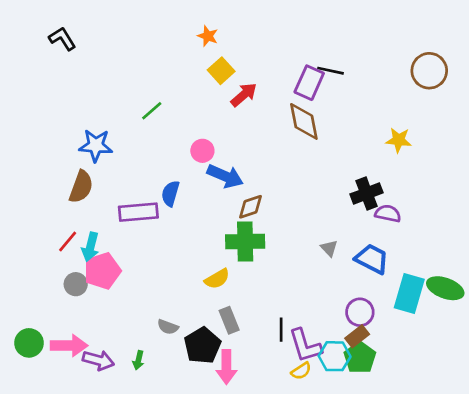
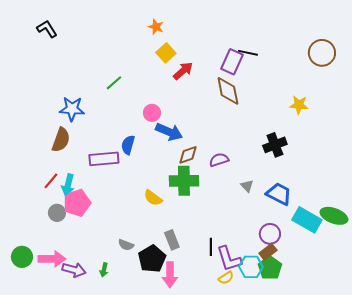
purple semicircle: (388, 213) -> (219, 160), moved, turned -30
yellow semicircle: (217, 279) -> (153, 198), moved, turned 66
cyan rectangle: (409, 294) -> (307, 220), turned -76

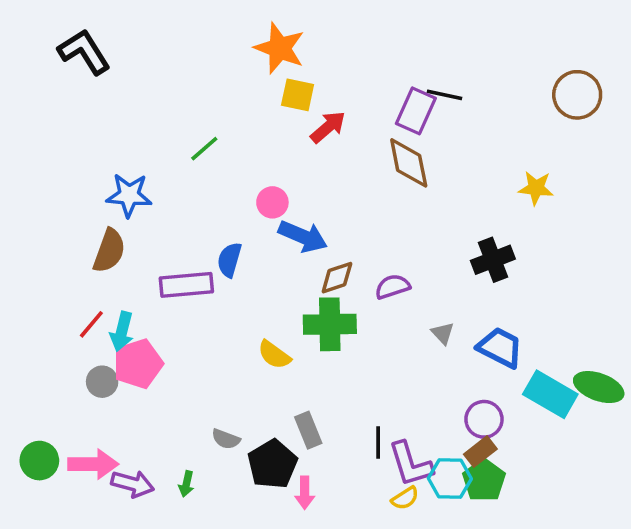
orange star: (156, 27) -> (280, 48), size x1.8
black L-shape: (47, 29) -> (84, 52), size x1.4
yellow square: (166, 53) -> (298, 95), turned -36
pink arrow: (170, 275) -> (305, 493), size x0.7

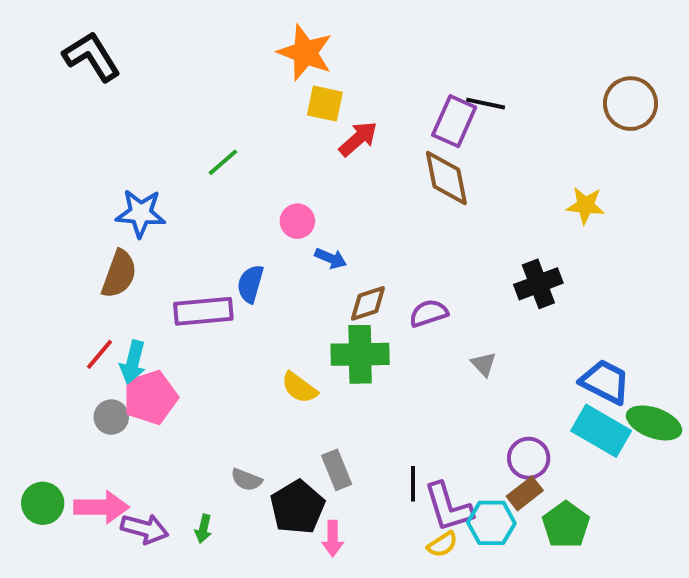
blue arrow: (303, 236) -> (331, 258), size x0.6
blue trapezoid: (500, 348) -> (605, 382), moved
green pentagon: (484, 480) -> (566, 525), moved

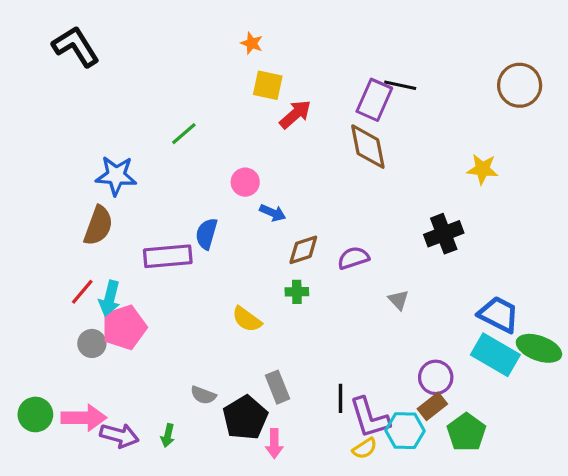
orange star: (305, 53) -> (252, 43), size x0.5
green cross: (360, 354) -> (297, 292), size x0.5

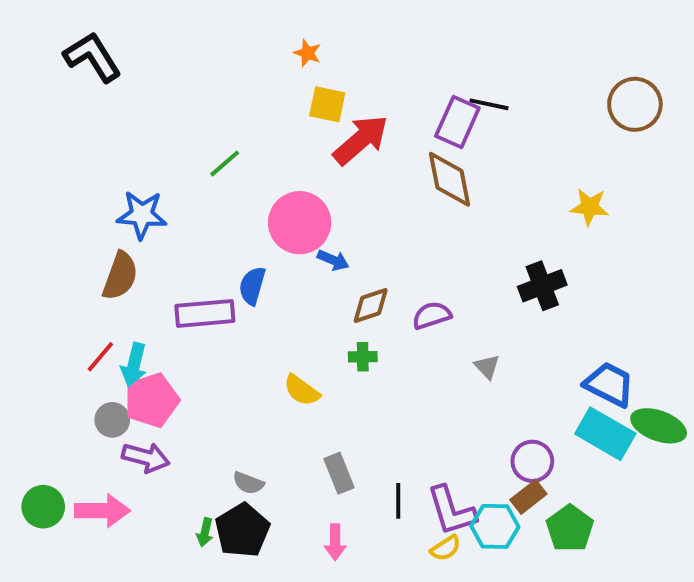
red arrow: (295, 114) -> (361, 140), size x1.4
pink circle: (245, 182) -> (300, 223), size x1.8
black line: (340, 398) -> (398, 501), moved
black pentagon: (245, 418) -> (242, 530), moved
purple arrow: (119, 435) -> (146, 457), moved

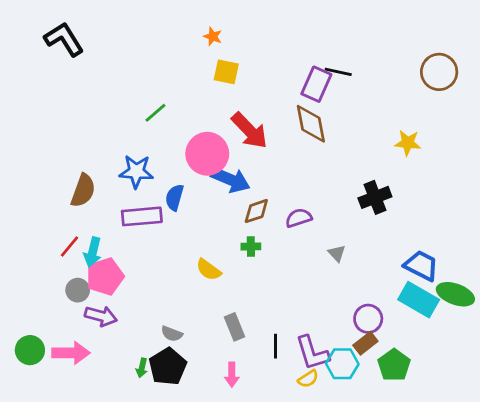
red arrow: (361, 140) -> (250, 131), moved, turned 87
blue star: (142, 215) -> (136, 171), moved
blue arrow: (333, 260) -> (230, 180), size x1.8

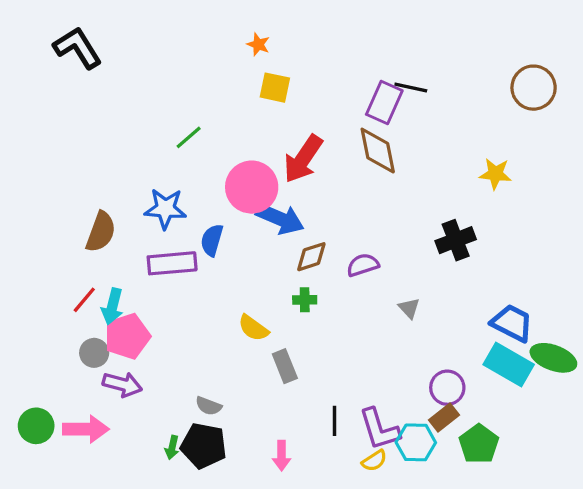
red arrow: (250, 131) -> (303, 159), turned 78
gray rectangle: (235, 327) -> (285, 366), moved
black pentagon: (168, 366) -> (204, 446), turned -30

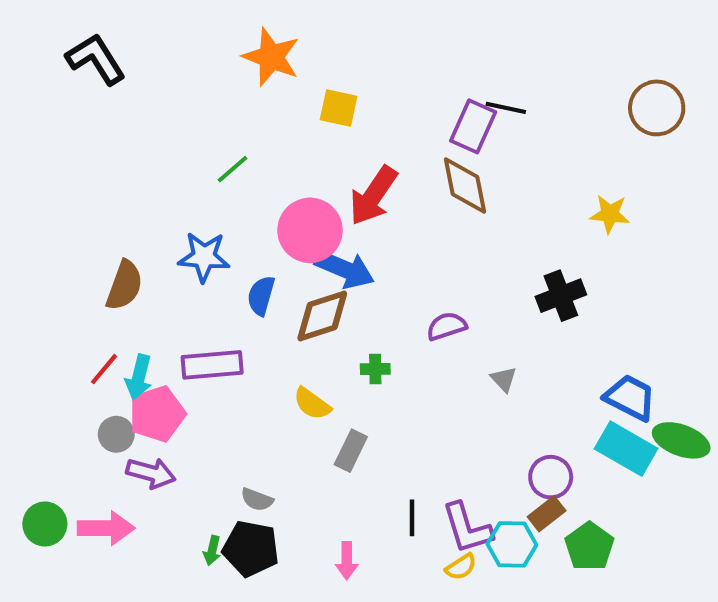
orange star: (258, 44) -> (271, 57), moved, size x2.0
brown diamond: (311, 257) -> (322, 316), moved, size x1.4
purple rectangle: (172, 263) -> (212, 365), moved
gray rectangle: (285, 366) -> (351, 451), turned 48

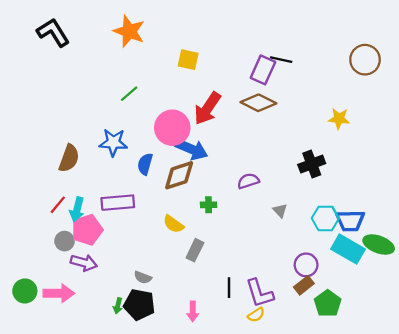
orange star: (271, 57) -> (129, 31), moved
brown diamond: (465, 185) -> (258, 103), turned -52
blue trapezoid: (630, 398) -> (350, 221), turned 152
cyan hexagon: (512, 544) -> (325, 218), moved

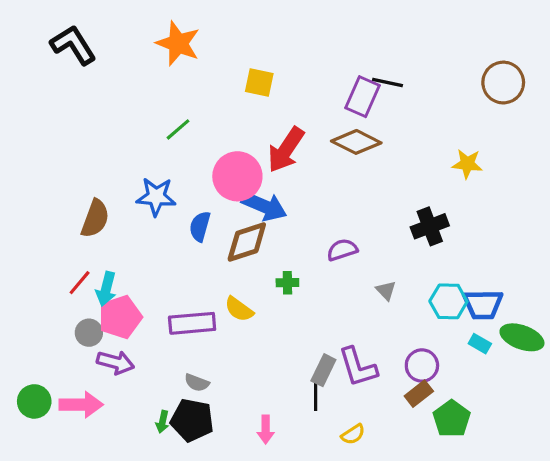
purple rectangle: (118, 203) -> (192, 323), moved
cyan rectangle: (348, 249) -> (480, 344), size x0.5
gray rectangle: (195, 250) -> (323, 370), moved
purple L-shape: (260, 293) -> (358, 367), moved

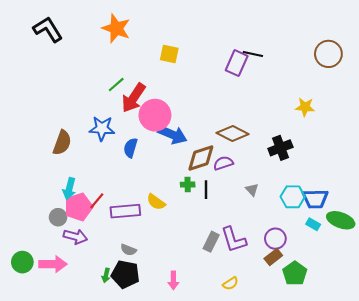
brown diamond: (356, 142) -> (233, 134), moved
red arrow: (286, 150) -> (134, 98), moved
brown diamond: (247, 242) -> (201, 158), moved
red line: (80, 283) -> (97, 201), moved
black line: (316, 397) -> (206, 190), moved

